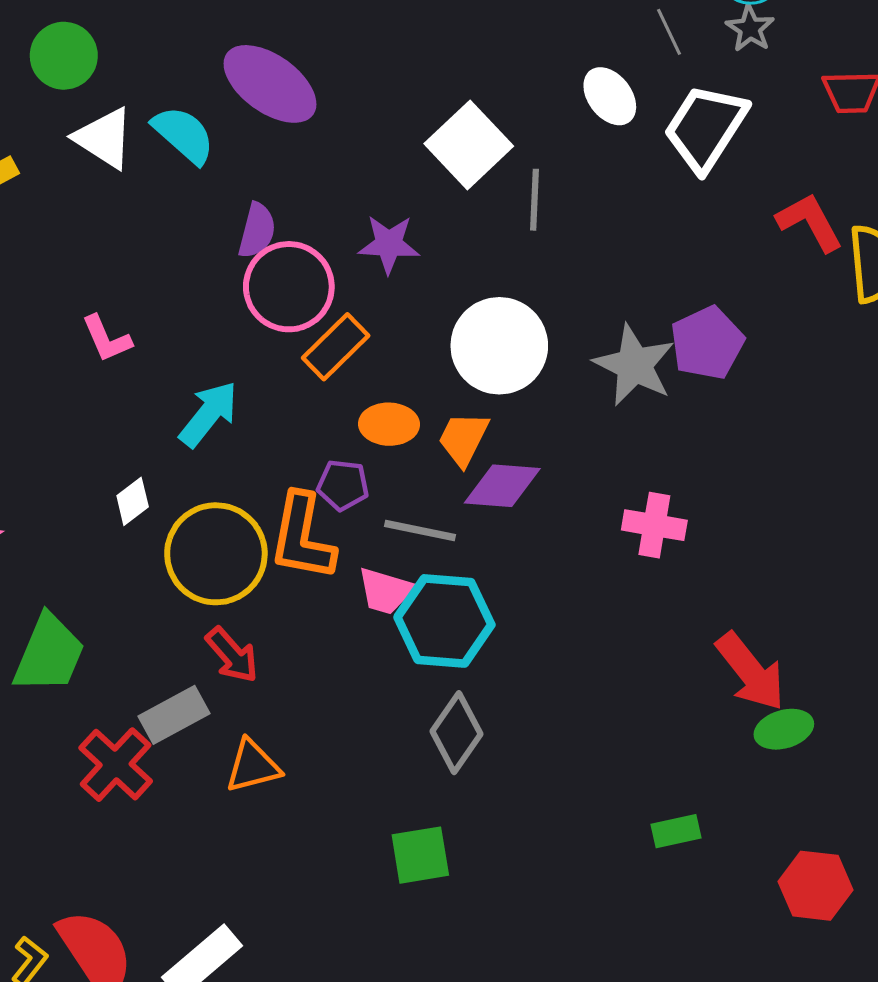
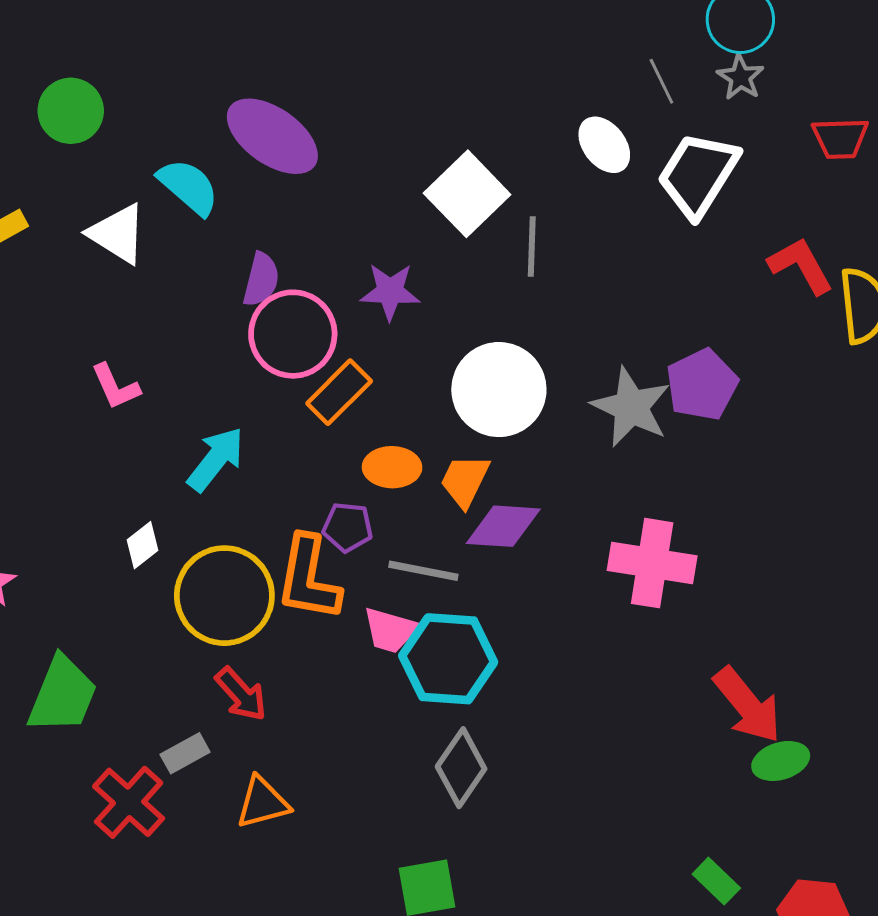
white triangle: (104, 138) -> (118, 234), moved
pink cross: (654, 525) -> (652, 563), size x1.4
gray rectangle: (174, 715) -> (185, 753), size x0.7
green rectangle: (676, 831) -> (716, 881), moved, turned 57

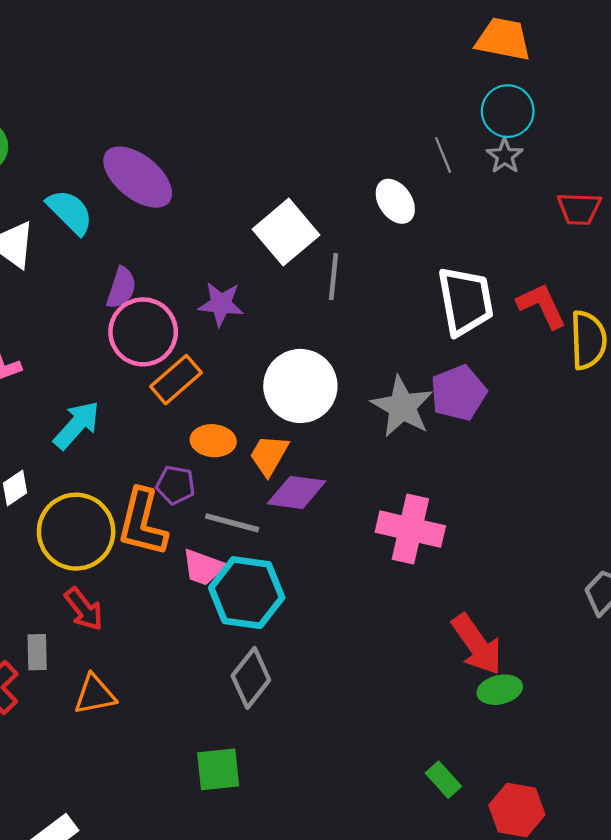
white trapezoid: (698, 174) -> (465, 301), moved, turned 134
gray rectangle: (185, 753) -> (37, 652), turned -66

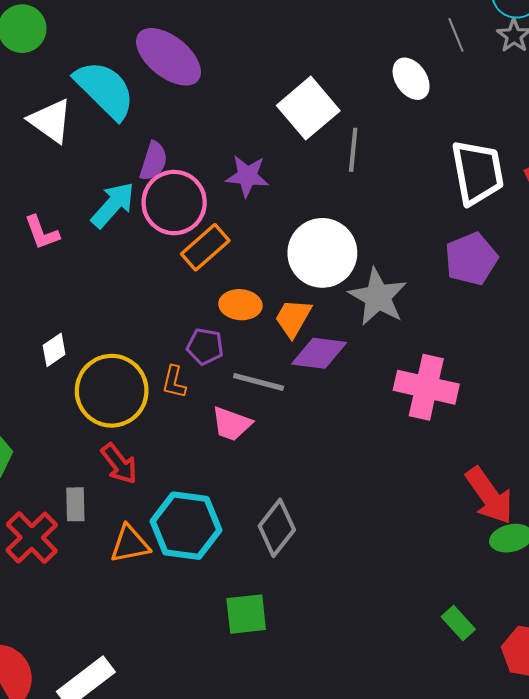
cyan semicircle: (70, 212) -> (105, 90), size x1.4
gray star: (402, 407) -> (378, 297), moved
cyan arrow: (77, 425) -> (113, 205), moved
orange L-shape: (142, 523) -> (174, 382), size x0.5
cyan hexagon: (247, 593) -> (186, 526), moved

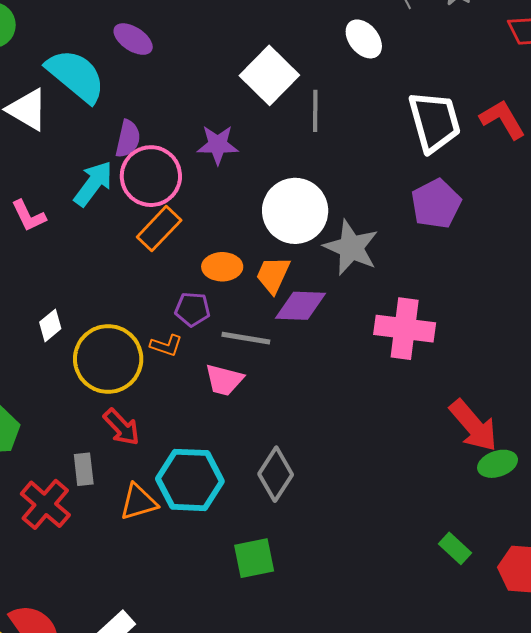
purple ellipse: (169, 57) -> (133, 39), size x0.6
orange rectangle: (205, 247) -> (159, 229), moved
orange L-shape: (174, 382) -> (166, 345), turned -80

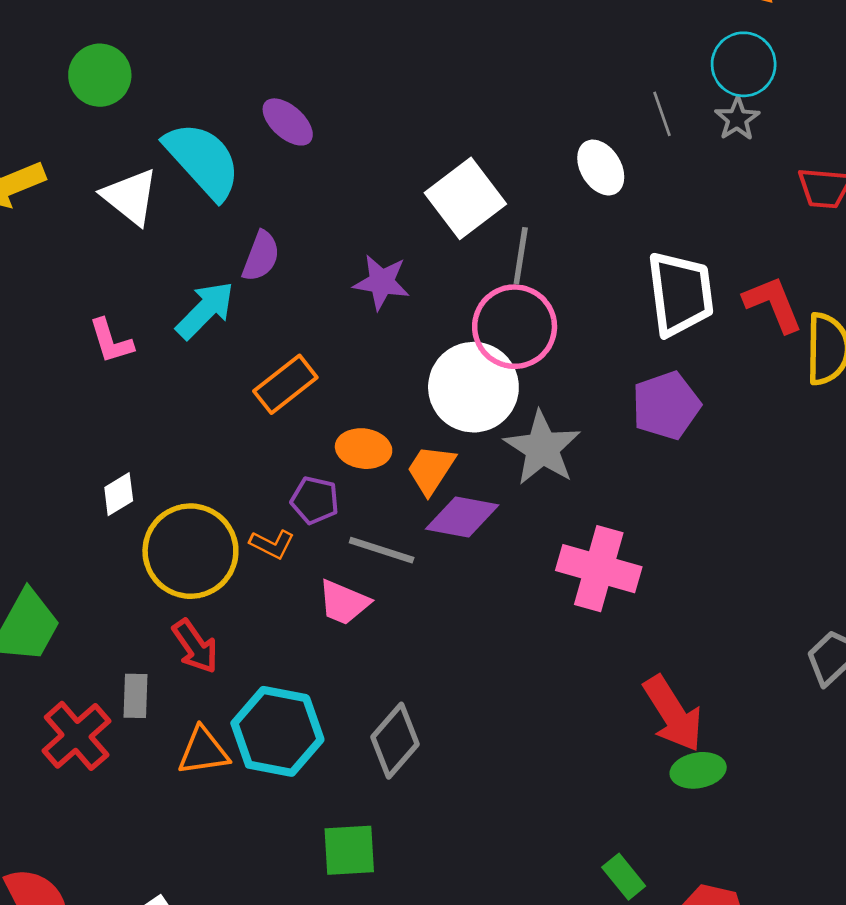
pink circle: (151, 176) -> (515, 327), moved

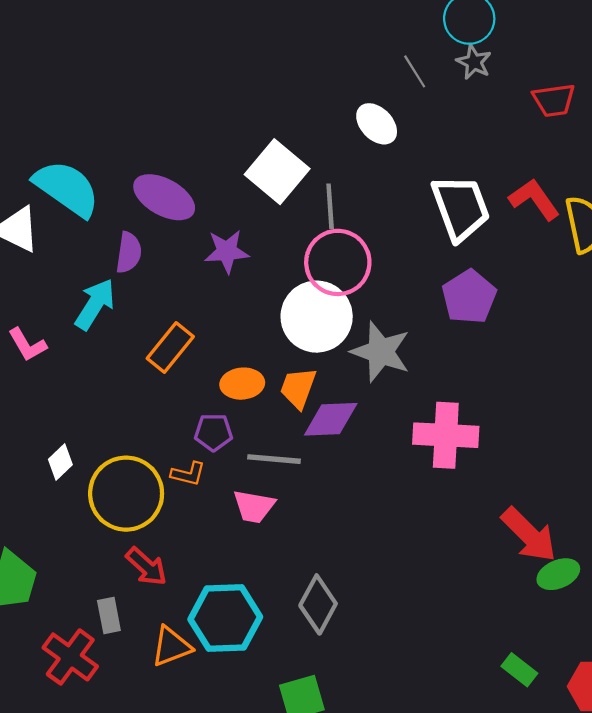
purple ellipse: (288, 122) -> (164, 197), moved, size x1.4

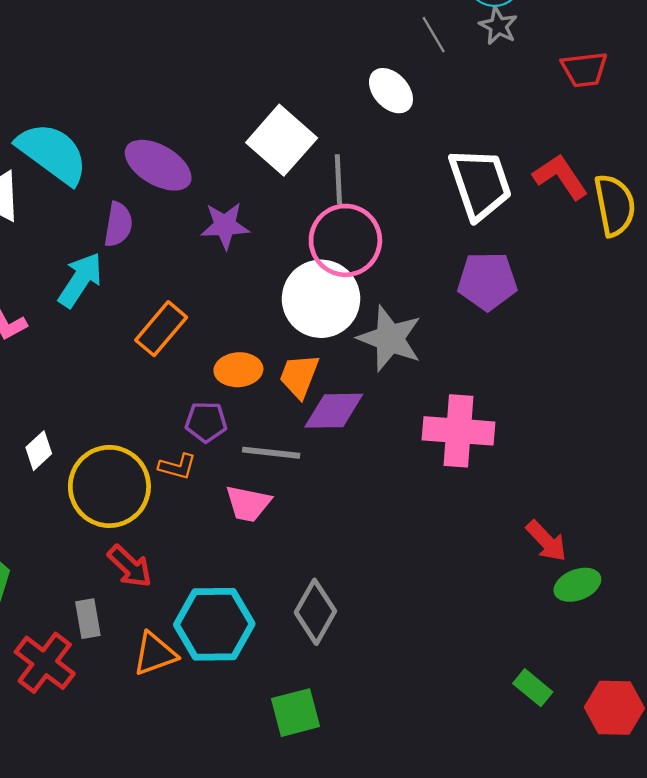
purple pentagon: (469, 297) -> (487, 281), turned 30
red arrow: (529, 535) -> (546, 541), size x0.7

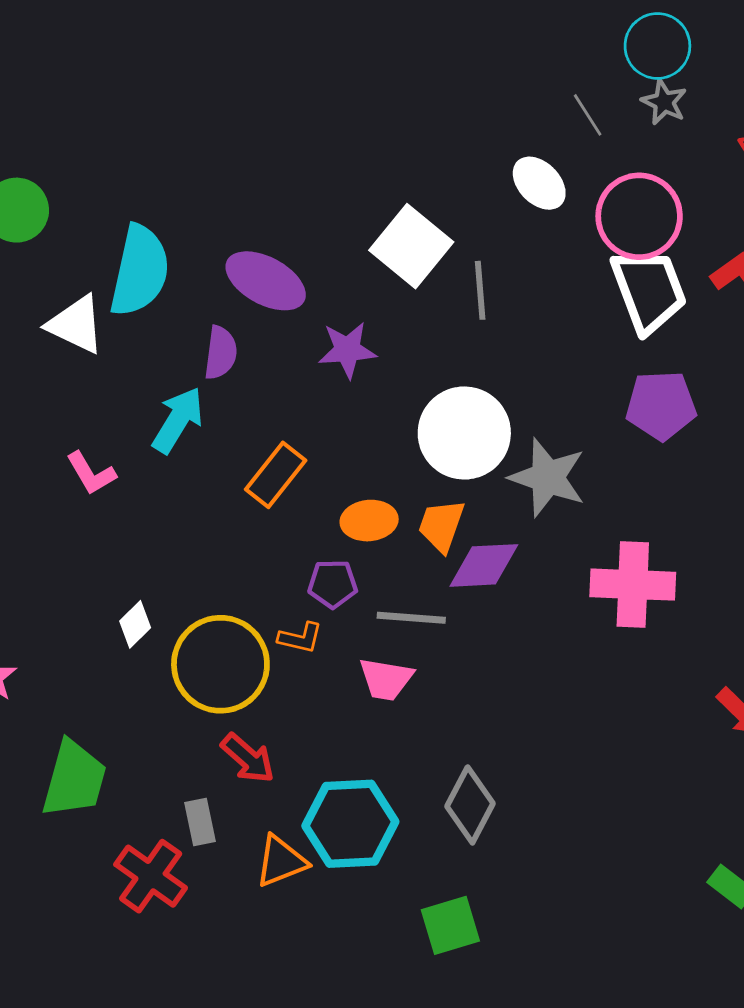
cyan semicircle: (52, 153) -> (140, 271), turned 68
pink circle: (345, 240) -> (639, 216), moved

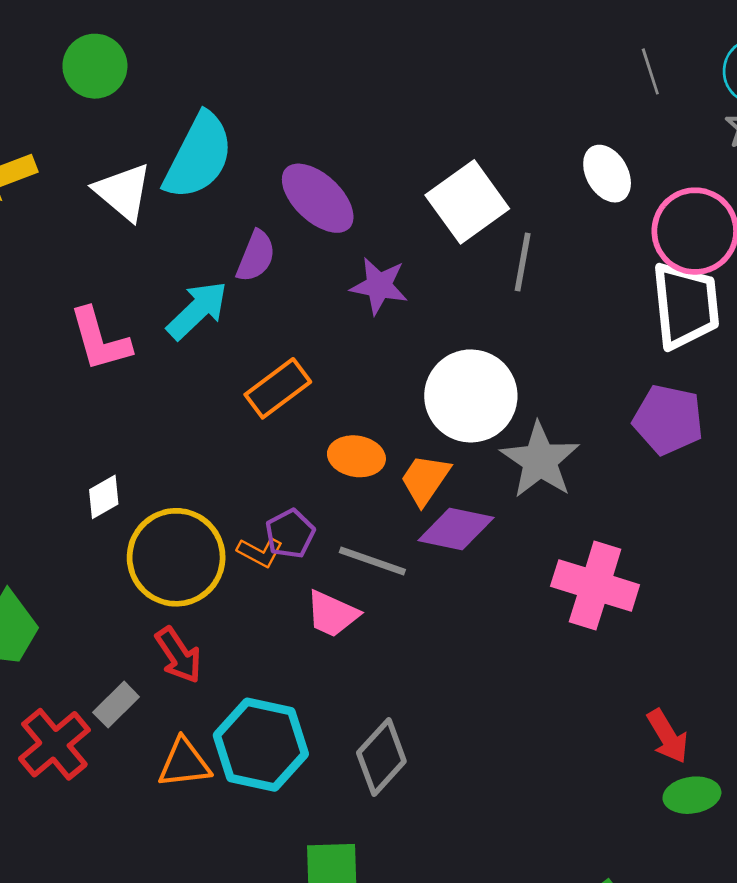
gray line: (588, 115) -> (650, 71), moved
pink L-shape: (91, 473) -> (100, 340), size x1.4
purple pentagon: (333, 584) -> (290, 534), moved, turned 30
gray rectangle: (200, 822) -> (116, 705), turned 42

